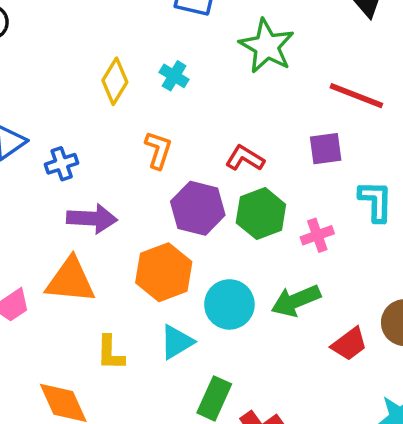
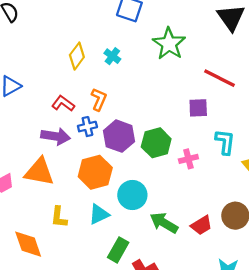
red L-shape: (245, 158) -> (63, 103), moved
blue cross: (62, 164) -> (87, 127), moved
green arrow: (296, 301) -> (164, 223), moved, turned 48

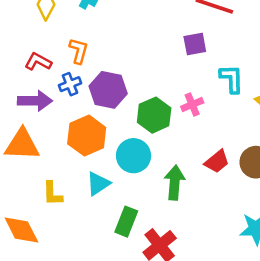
green hexagon: (156, 143) -> (154, 115), moved
green arrow: (164, 223) -> (175, 183), turned 72
red trapezoid: (201, 225) -> (217, 162), moved

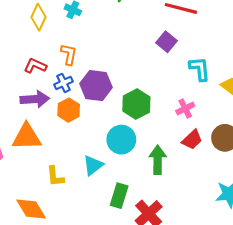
purple square: (195, 44) -> (167, 42), turned -36
pink cross: (192, 105) -> (185, 108), moved
orange hexagon: (87, 136) -> (69, 110), moved, size x0.7

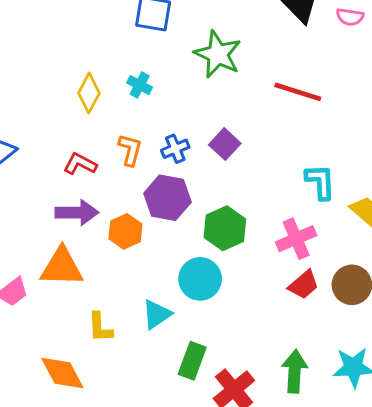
purple square: (167, 42) -> (225, 144), moved
blue cross: (63, 83) -> (175, 149), moved
pink cross: (185, 108) -> (296, 239), size x1.4
green arrow: (158, 160) -> (295, 371), moved

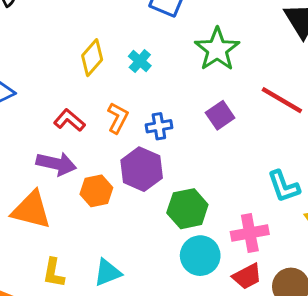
purple square: (225, 144) -> (220, 115), moved
cyan L-shape: (320, 182) -> (284, 186), turned 150
cyan circle: (200, 279) -> (200, 256), moved

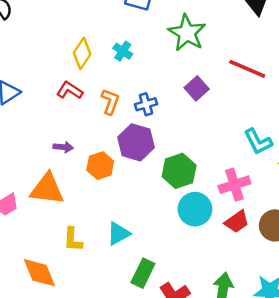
red L-shape: (69, 120) -> (70, 90), moved
purple arrow: (56, 164) -> (63, 147), size x0.6

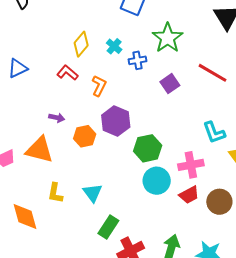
blue cross: (146, 104) -> (138, 60), moved
cyan triangle: (118, 234) -> (93, 193), turned -45

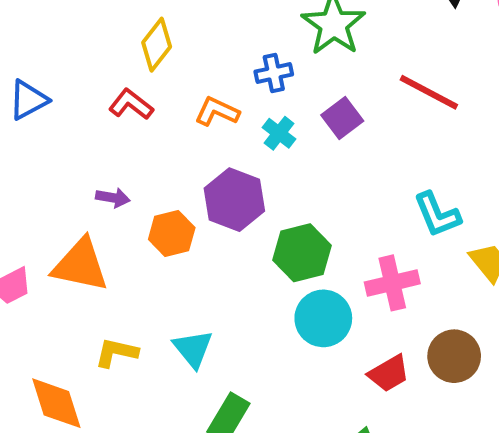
cyan cross: (114, 46) -> (279, 133), moved
orange L-shape: (99, 86) -> (217, 112), moved, turned -90
yellow L-shape: (55, 193) -> (116, 353), turned 95
red trapezoid: (189, 195) -> (389, 373), moved

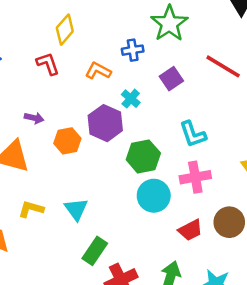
red L-shape: (131, 104) -> (48, 64), turned 30
cyan cross: (279, 133) -> (131, 99), moved
cyan L-shape: (437, 215) -> (193, 134), moved

